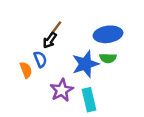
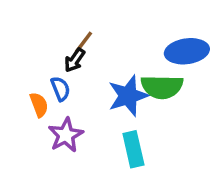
blue ellipse: (108, 34) -> (187, 51), moved
green semicircle: (108, 58) -> (162, 87), size x1.6
purple star: (62, 90) -> (66, 135), moved

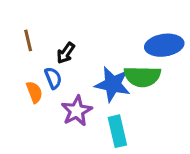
brown line: (84, 42) -> (28, 40), moved, turned -50
blue star: (128, 96) -> (113, 84), turned 30
purple star: (66, 135) -> (77, 111), moved

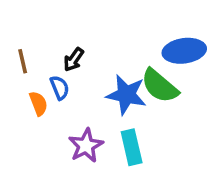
brown line: (28, 40) -> (23, 61), moved
green semicircle: (142, 76) -> (160, 86), turned 39
purple star: (77, 111) -> (86, 146), moved

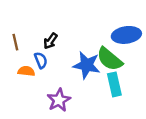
orange semicircle: (38, 103) -> (26, 71), turned -63
cyan rectangle: (132, 147) -> (114, 84), moved

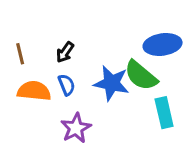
blue semicircle: (41, 60) -> (67, 85), moved
orange semicircle: (26, 71) -> (34, 91), size x1.5
cyan rectangle: (114, 84) -> (164, 113), moved

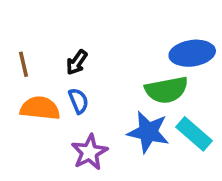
green semicircle: (141, 75) -> (167, 90), turned -51
blue star: (111, 83) -> (148, 132), moved
cyan rectangle: (164, 113) -> (194, 134), turned -36

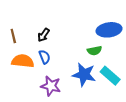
green semicircle: (167, 90) -> (94, 51), size x0.6
purple star: (89, 152) -> (51, 86), turned -30

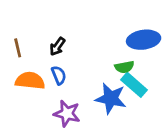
cyan rectangle: (110, 76) -> (134, 85), moved

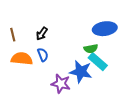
purple star: (67, 114) -> (61, 84), moved

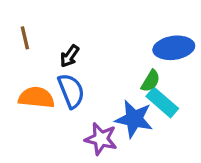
brown line: (13, 35) -> (25, 38), moved
green semicircle: (91, 49) -> (151, 81), turned -48
blue semicircle: (43, 55) -> (71, 91), size x1.5

